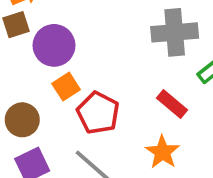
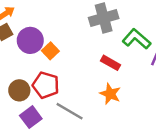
orange square: (66, 87) -> (50, 51), moved
red pentagon: (98, 113) -> (46, 85), moved

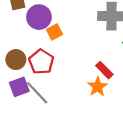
red rectangle: (110, 63) -> (104, 70), moved
gray line: (70, 111) -> (37, 93), moved

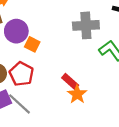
orange square: (55, 32) -> (32, 44), turned -32
red rectangle: (104, 70) -> (70, 81), moved

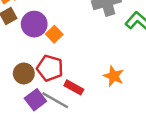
orange square: (32, 44) -> (54, 34), turned 32
red rectangle: (70, 81) -> (74, 87), moved

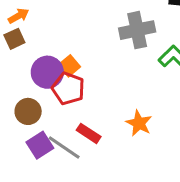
purple circle: (34, 24) -> (47, 72), moved
red pentagon: (50, 68) -> (68, 89), moved

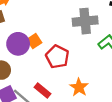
red pentagon: (68, 89) -> (57, 57), moved

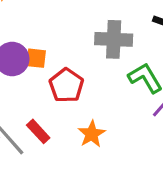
orange square: (34, 41) -> (36, 58), turned 32

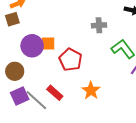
gray cross: (114, 39) -> (99, 25), size x0.6

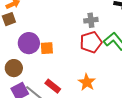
orange square: (48, 44) -> (47, 48), moved
red pentagon: (70, 60) -> (91, 42), moved, turned 30

